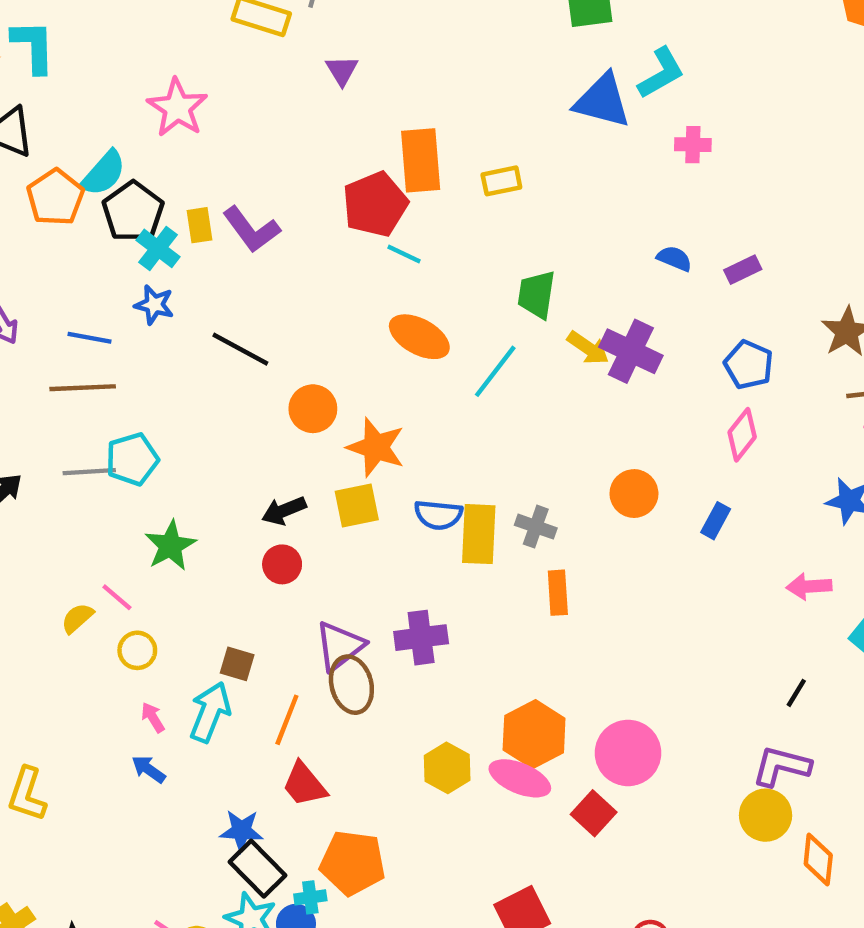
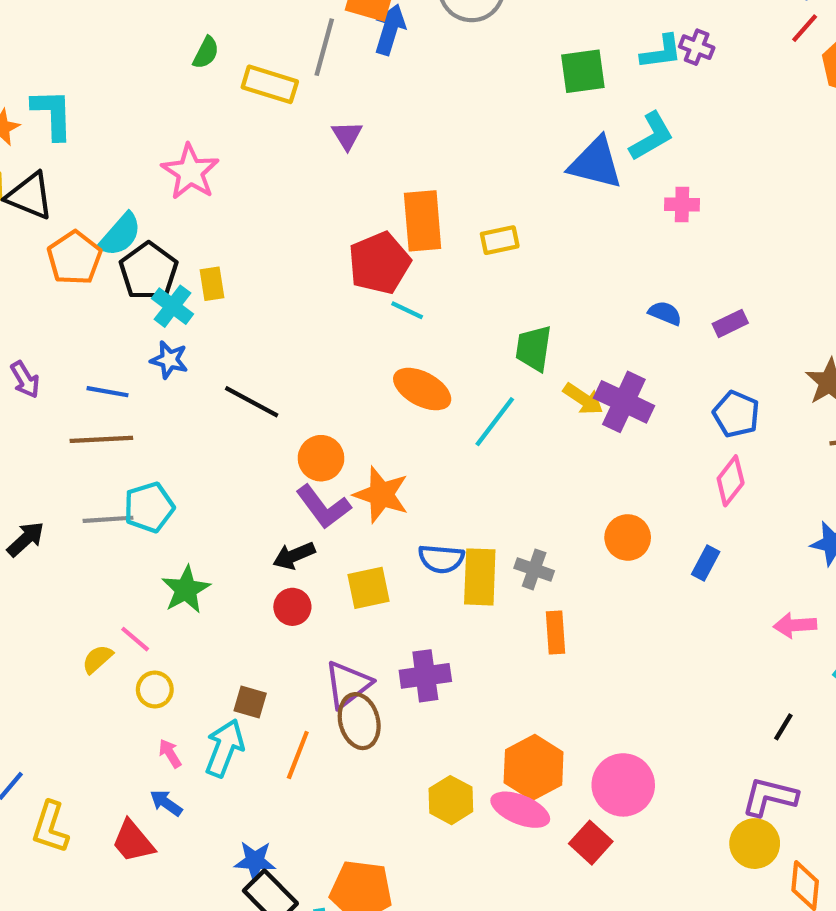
purple L-shape: (251, 230) -> (323, 507), moved
yellow square: (357, 505) -> (369, 588), moved
red trapezoid: (304, 784) -> (133, 841), moved

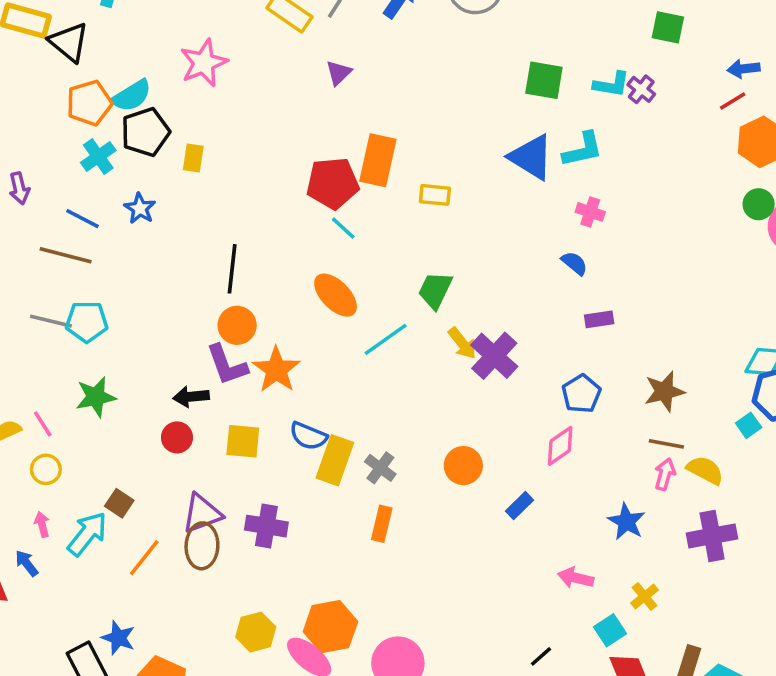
cyan cross: (173, 306) -> (98, 157), moved
blue semicircle: (665, 313) -> (574, 263), moved
black line: (252, 402) -> (232, 269), moved, turned 51
blue star: (255, 861) -> (118, 638), moved

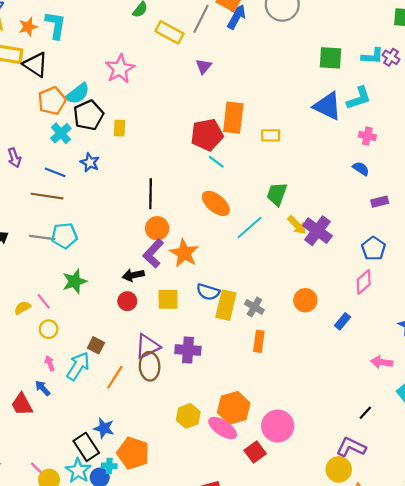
purple L-shape: (227, 365) -> (153, 253), turned 68

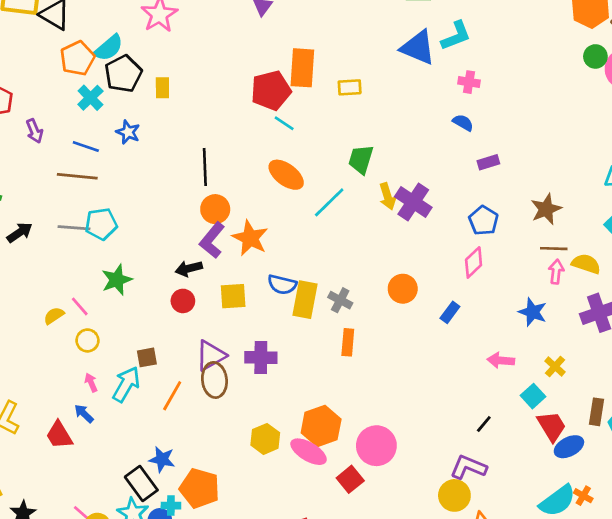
yellow arrow: (297, 225) -> (388, 196), turned 30
brown square: (96, 345) -> (147, 357), turned -35

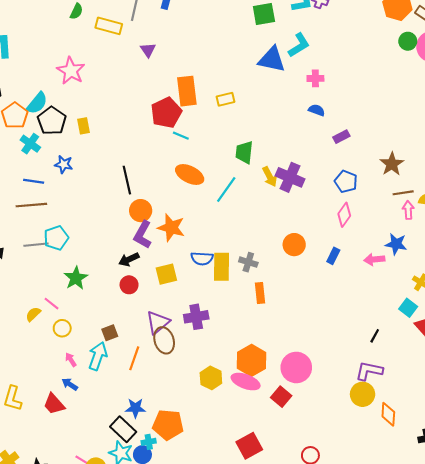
pink arrow: (501, 360) -> (374, 259), moved

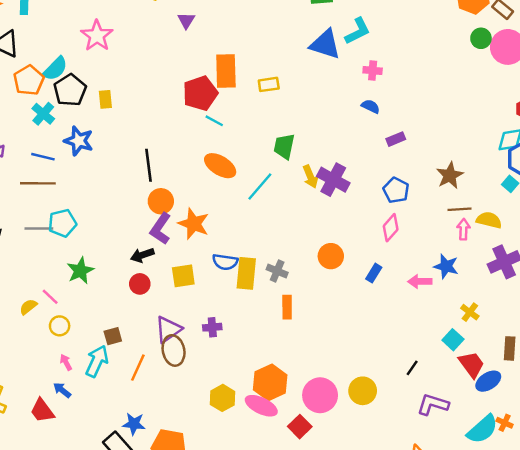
blue star: (64, 164) -> (79, 141), size x1.4
purple cross: (196, 317) -> (212, 327), size x0.7
purple L-shape: (369, 371) -> (433, 404), moved
yellow circle: (363, 394) -> (363, 391), moved

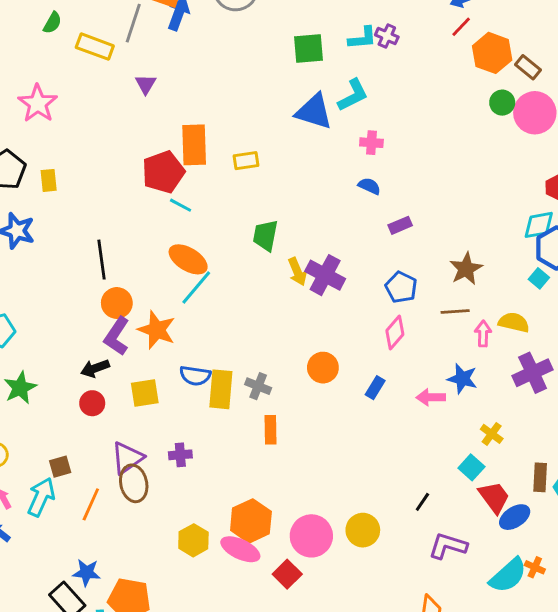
cyan line: (260, 186) -> (196, 288), moved
brown line: (460, 209) -> (455, 312), moved

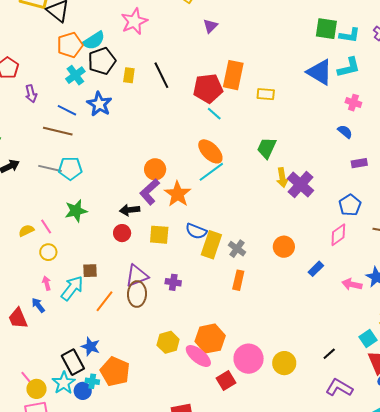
cyan L-shape: (362, 38) -> (350, 35), moved
black line: (102, 260) -> (161, 75), moved, turned -32

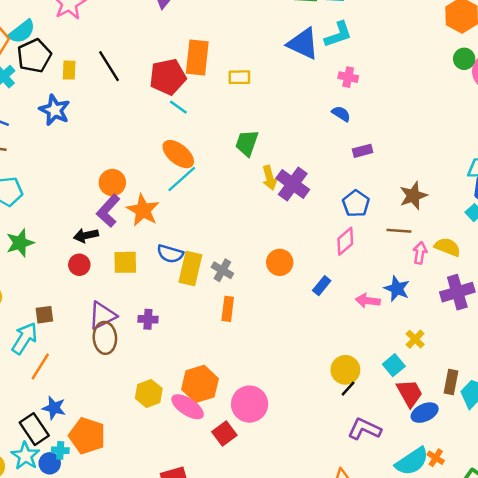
blue star: (99, 104) -> (55, 110), moved
orange line: (105, 301) -> (40, 366), moved
yellow circle: (284, 363) -> (345, 370), moved

